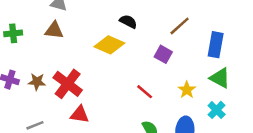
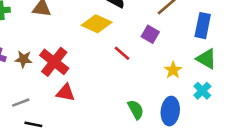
red line: (145, 92) -> (122, 53), moved

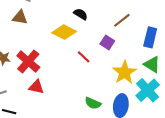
yellow star: (173, 70) -> (125, 72), size x1.6
cyan cross: (202, 91) -> (148, 90), size x1.6
green semicircle: (136, 110) -> (93, 103), turned 140

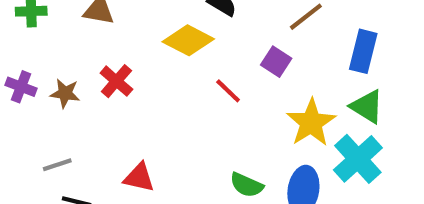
red cross: (28, 62) -> (116, 81), moved, size x0.7
red triangle: (36, 87) -> (139, 177), moved

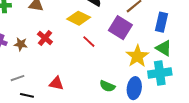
purple square: (276, 62) -> (120, 28), size x1.6
red line: (228, 91) -> (89, 42), moved
cyan cross: (358, 159) -> (160, 73), turned 35

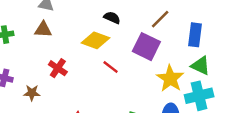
brown star: (21, 44) -> (32, 93), moved

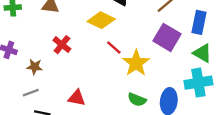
purple square: (146, 47) -> (167, 37), moved
yellow star: (170, 79) -> (136, 63), moved

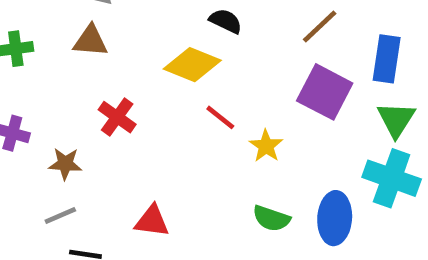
green triangle: (202, 53) -> (396, 119), turned 36
yellow star: (136, 63) -> (266, 146), size x0.6
cyan cross: (198, 83) -> (392, 178), turned 32

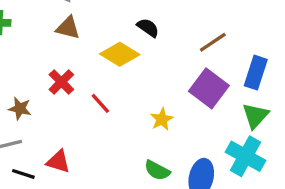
brown triangle: (91, 41) -> (68, 28), moved
red line: (220, 117) -> (100, 103), moved
red triangle: (152, 221) -> (58, 162), moved

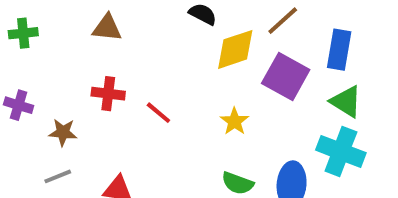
yellow diamond: (120, 54) -> (235, 49), moved, turned -42
red cross: (61, 82) -> (108, 94), turned -30
green triangle: (255, 116) -> (346, 101), turned -32

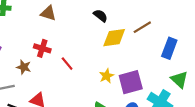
purple square: (286, 77) -> (131, 82), moved, turned 35
green triangle: (346, 101) -> (179, 79), moved
brown star: (63, 132) -> (24, 67), moved

